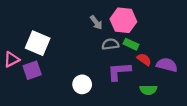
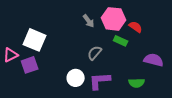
gray semicircle: (110, 44) -> (95, 53), moved, turned -42
red semicircle: (144, 59) -> (136, 27), moved
purple L-shape: (119, 71) -> (100, 81), moved

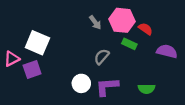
purple semicircle: (154, 60) -> (167, 51), moved

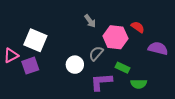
pink hexagon: (122, 20) -> (115, 37), moved
green rectangle: (129, 44) -> (122, 68), moved
white circle: (81, 83) -> (75, 65), moved

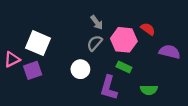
gray semicircle: (96, 53) -> (95, 43), moved
green rectangle: (122, 68) -> (124, 67), moved
purple L-shape: (101, 82) -> (109, 88), turned -70

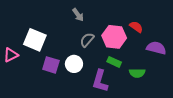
gray arrow: (97, 22) -> (78, 15), moved
purple square: (33, 70) -> (51, 65), moved, turned 36
green semicircle: (149, 90) -> (137, 73), moved

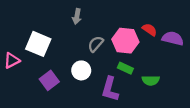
gray arrow: (78, 15) -> (77, 16), moved, turned 48
purple semicircle: (156, 48) -> (173, 38), moved
purple square: (51, 65) -> (49, 80), moved, turned 36

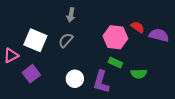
gray semicircle: (96, 44) -> (66, 40), moved
white circle: (81, 70) -> (75, 79), moved
purple square: (49, 80) -> (31, 74), moved

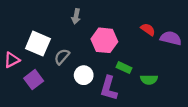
pink hexagon: (115, 37) -> (104, 40), moved
gray semicircle: (66, 40) -> (62, 57), moved
white circle: (75, 79) -> (84, 75), moved

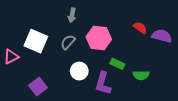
gray semicircle: (62, 57) -> (68, 42), moved
purple square: (34, 80) -> (38, 87), moved

